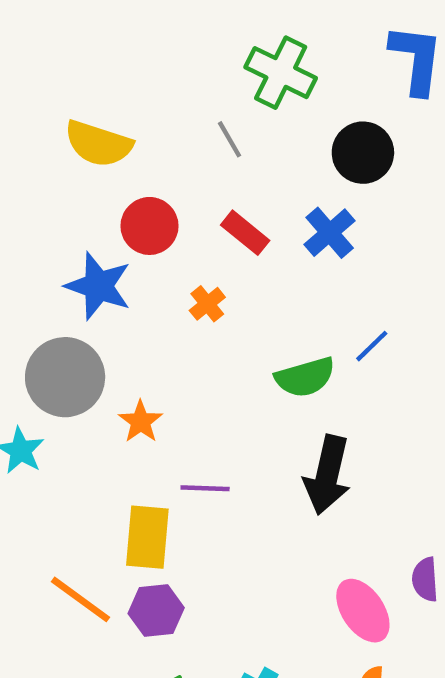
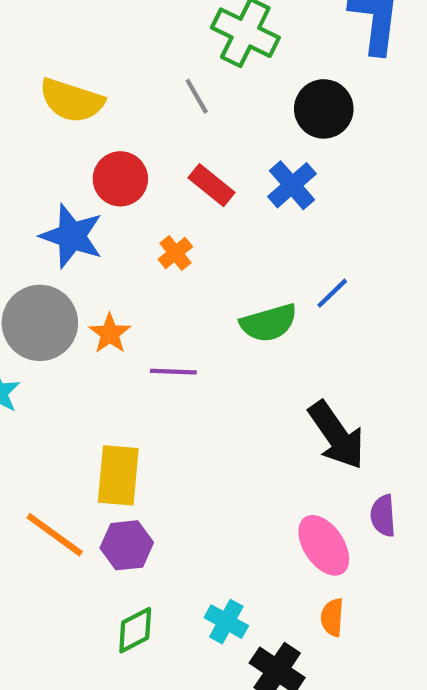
orange star: (141, 422) -> (110, 333), moved
black arrow: (327, 475) -> (336, 435), moved, turned -48
purple line: (205, 488) -> (173, 372), moved

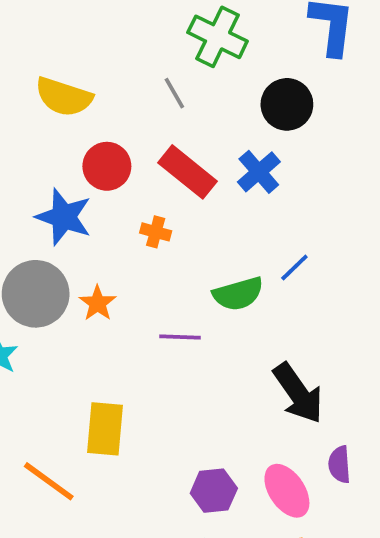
red rectangle: (211, 185) -> (188, 172), size x1.4
orange cross: (175, 253) -> (156, 232), turned -36
purple line: (173, 372) -> (180, 337), moved
purple hexagon: (127, 545) -> (214, 491), moved

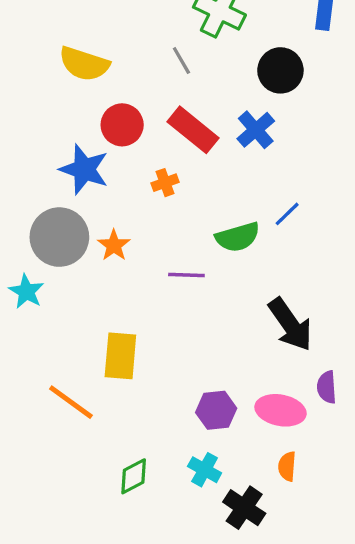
orange cross: (156, 232) -> (165, 183), turned -35
pink ellipse: (287, 491) -> (280, 410), turned -45

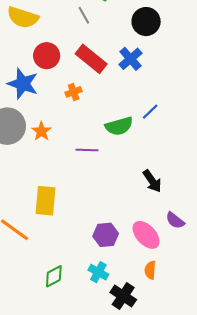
black arrow: (290, 324) -> (152, 181), size x0.7
purple semicircle: (327, 387) -> (175, 220), turned -48
pink ellipse: (280, 410) -> (146, 235), turned 36

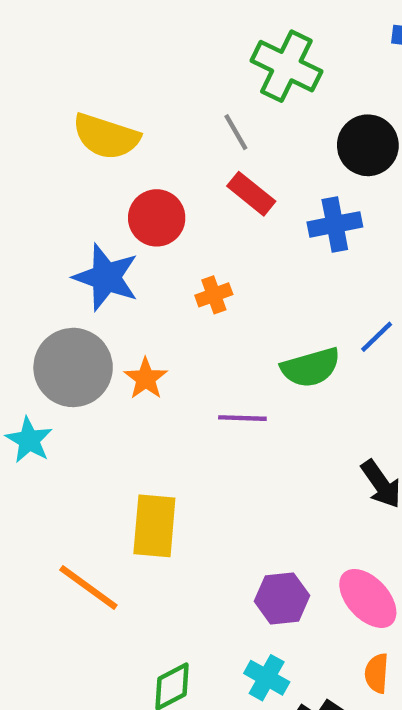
red rectangle: (91, 59) -> (251, 194), moved, size x0.7
blue cross: (130, 59) -> (335, 224), turned 30

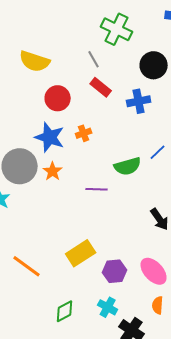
blue star: (106, 277) -> (50, 137), moved
yellow rectangle: (154, 526) -> (81, 253), moved, turned 52

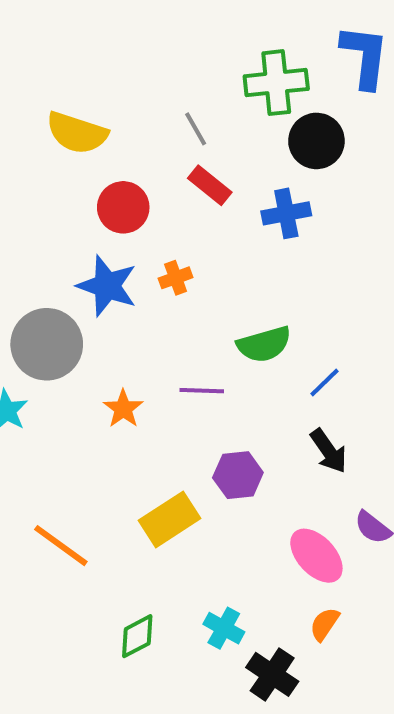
green cross: (117, 29) -> (276, 83), moved, turned -32
blue line: (158, 152) -> (325, 383), moved
orange star: (53, 171) -> (123, 409), moved
purple hexagon: (115, 271) -> (238, 475), moved
orange semicircle: (158, 305) -> (325, 624), turned 30

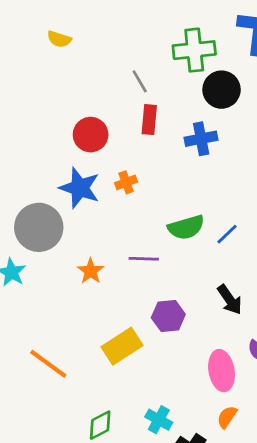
yellow semicircle: (77, 133) -> (59, 39), moved, size x0.6
red rectangle: (210, 185) -> (149, 120), turned 56
blue line: (325, 383) -> (227, 234), moved
pink ellipse: (316, 556) -> (222, 371), turned 33

